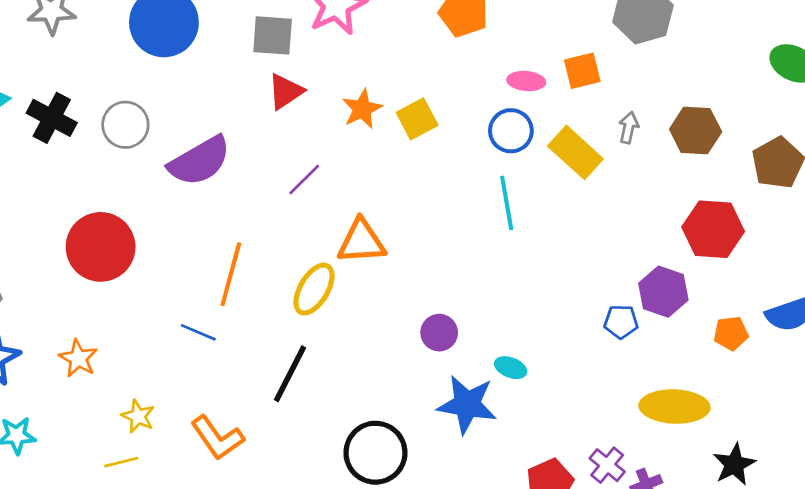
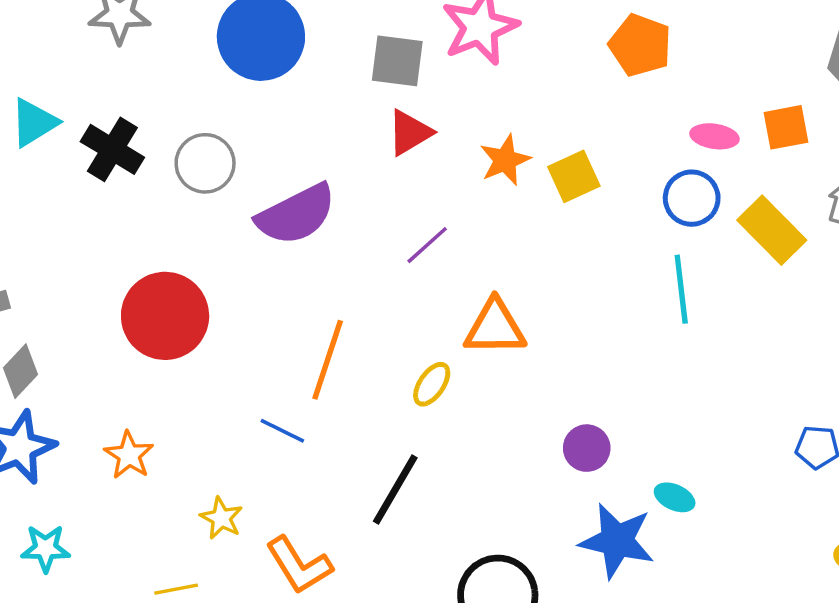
yellow ellipse: (314, 289) -> (432, 384), size x0.7
yellow star: (138, 416) -> (221, 518), moved

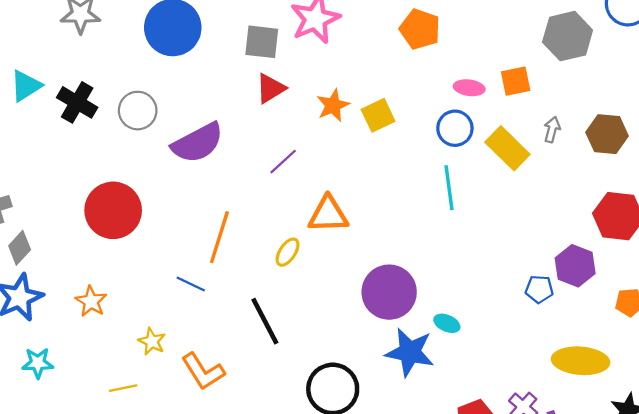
purple circle: (587, 448) -> (389, 292), size x1.8
black line: (395, 490) -> (265, 321), turned -57

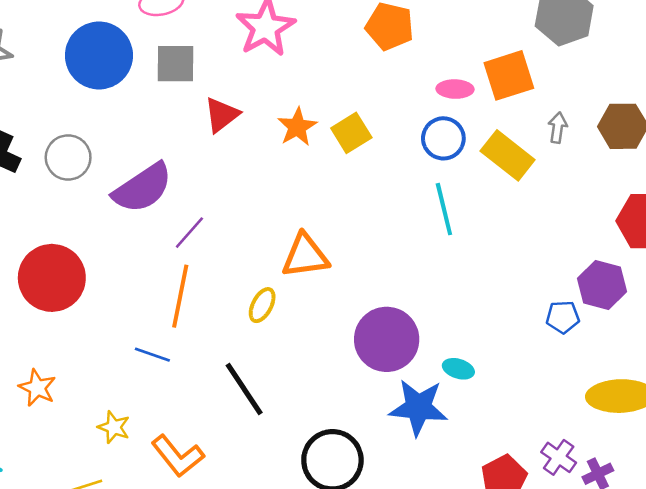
gray square: (262, 42) -> (176, 64), moved
orange square: (516, 81) -> (509, 75), size x1.4
purple line: (283, 162) -> (189, 233), moved

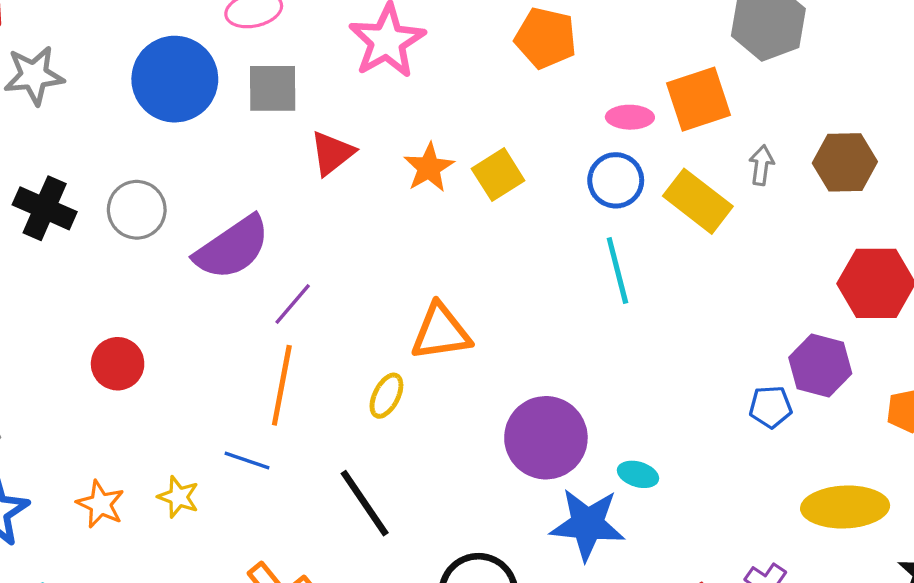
red circle: (52, 278) -> (118, 364), size x0.6
yellow star: (114, 427) -> (178, 497), moved

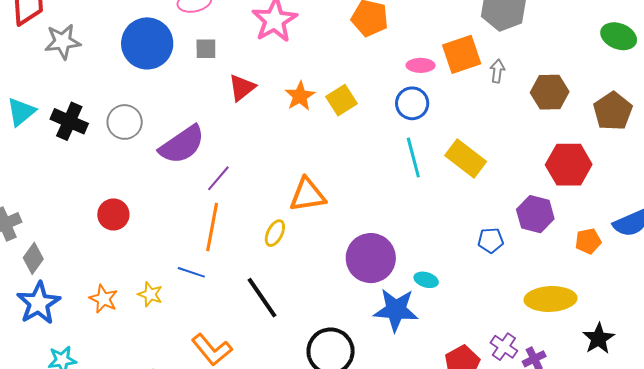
gray square: (273, 88) -> (206, 49), size x0.7
gray arrow: (762, 165) -> (497, 71), moved
yellow rectangle: (698, 201) -> (466, 158), moved
blue pentagon: (771, 407) -> (491, 240), moved

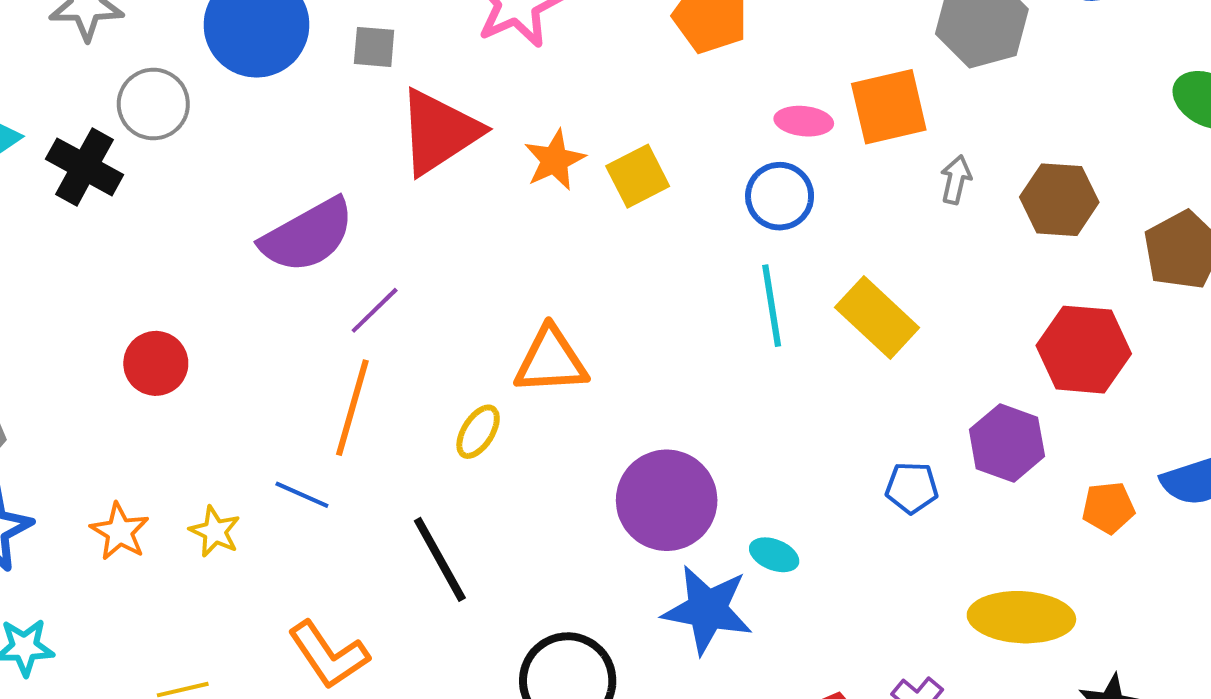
gray arrow: (497, 71) -> (956, 180), moved
red triangle: (242, 88) -> (439, 132), size x1.6
gray circle: (125, 122) -> (153, 104), moved

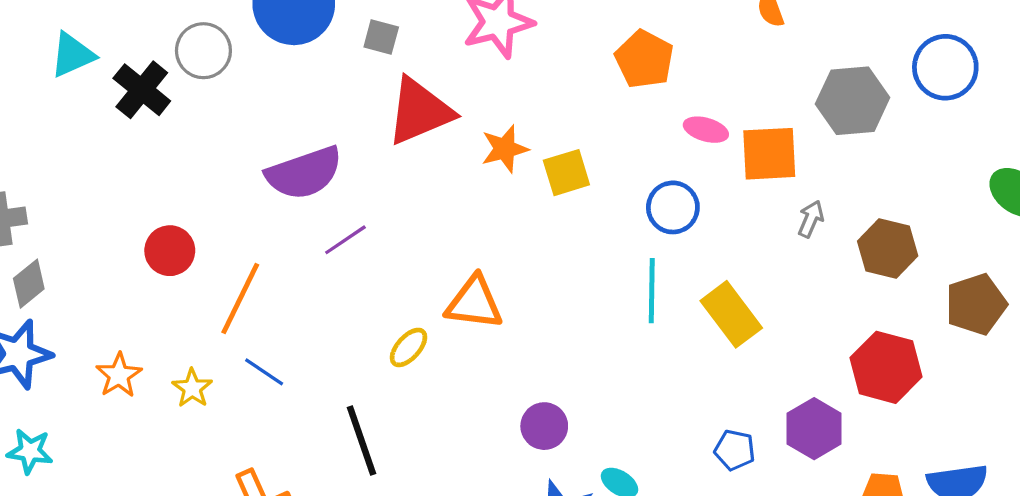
pink ellipse: (804, 121) -> (706, 130), moved
orange line: (352, 408) -> (240, 298), moved
purple circle: (667, 500) -> (544, 426), size x0.6

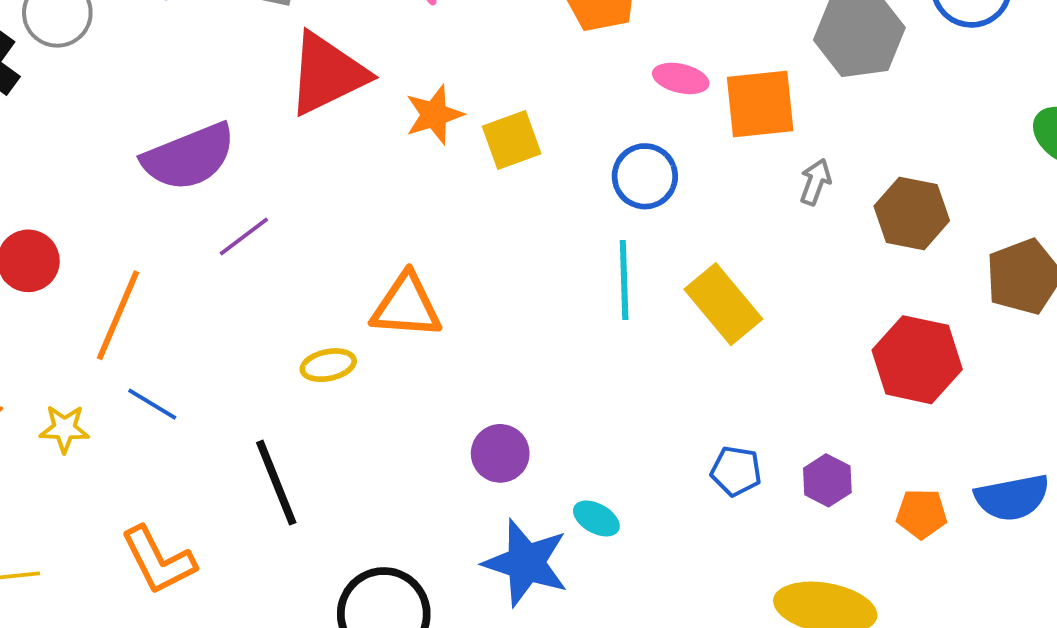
yellow ellipse: (408, 347) -> (328, 365), turned 39
yellow star: (192, 388) -> (65, 429), turned -30
purple hexagon: (814, 429) -> (827, 480), moved, size x0.7

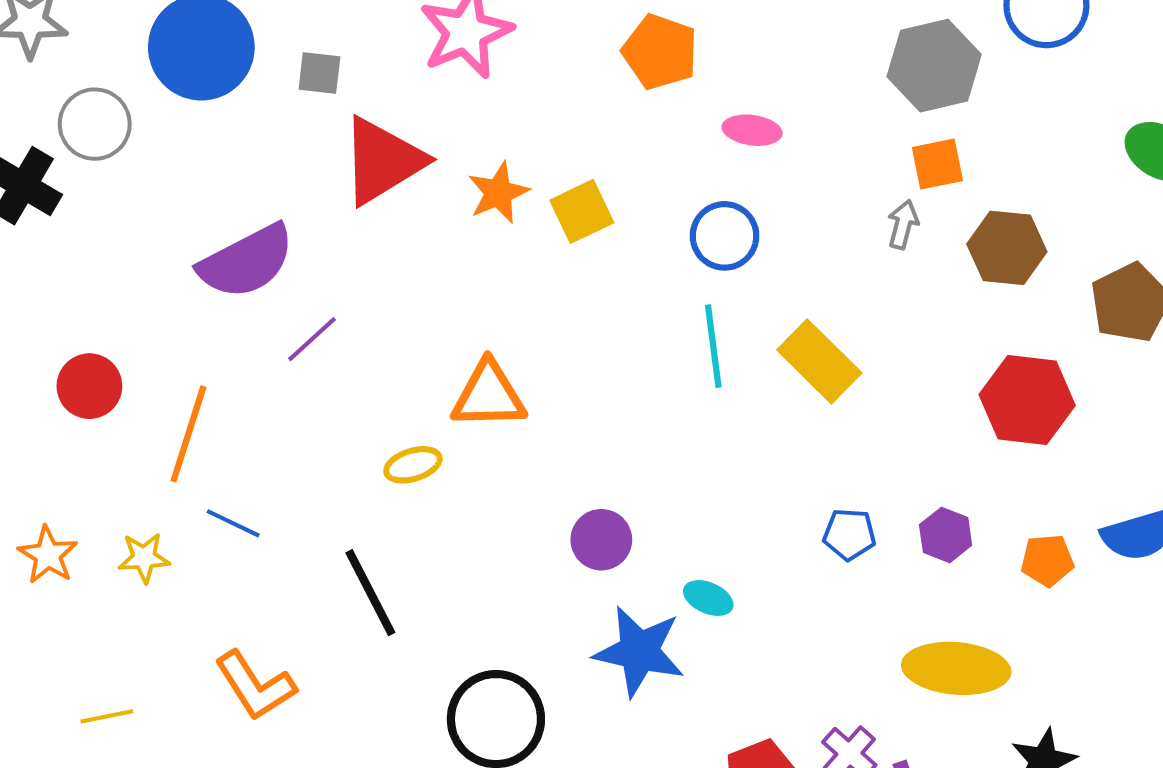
orange square: (760, 104) -> (937, 164), moved, size x0.7

